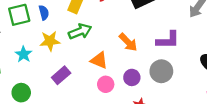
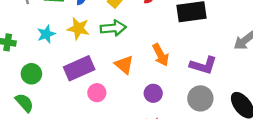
gray circle: (161, 71) -> (200, 98), moved
purple rectangle: (61, 75) -> (79, 68), size x1.4
pink circle: (106, 84) -> (97, 93), moved

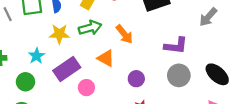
cyan star: (46, 34) -> (36, 56), moved
orange arrow: (161, 55) -> (124, 34), moved

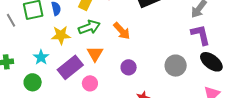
purple L-shape: (176, 46) -> (201, 35), moved, turned -105
orange triangle: (106, 58) -> (95, 54), moved, turned 36
purple circle: (136, 79) -> (129, 67), moved

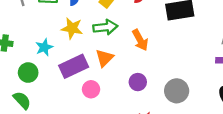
gray circle: (176, 66) -> (177, 91), moved

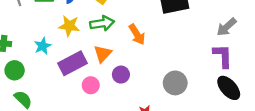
green circle: (28, 73) -> (15, 70), moved
purple circle: (138, 82) -> (121, 75), moved

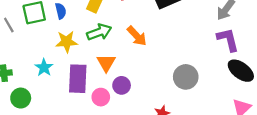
purple rectangle: (73, 63) -> (78, 79), turned -48
purple circle: (121, 75) -> (122, 85), moved

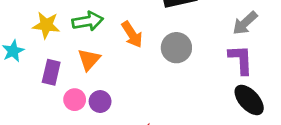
gray circle: (186, 77) -> (176, 48), moved
purple rectangle: (78, 79) -> (51, 72), size x0.7
purple circle: (122, 85) -> (100, 102), moved

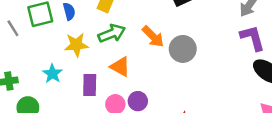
gray circle: (176, 48) -> (183, 49), moved
orange triangle: (89, 60) -> (120, 67), turned -30

